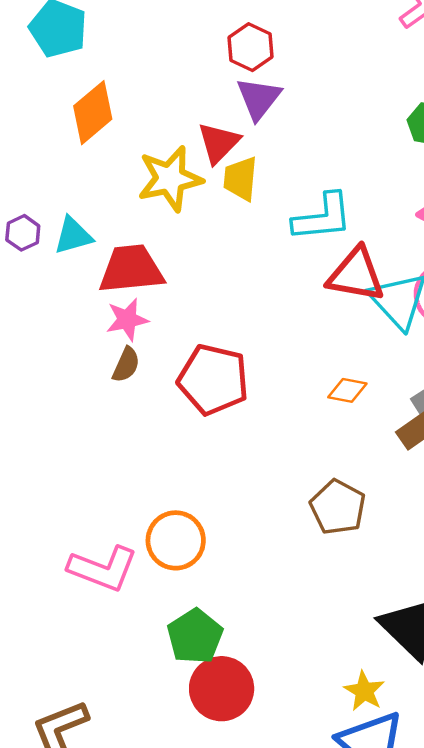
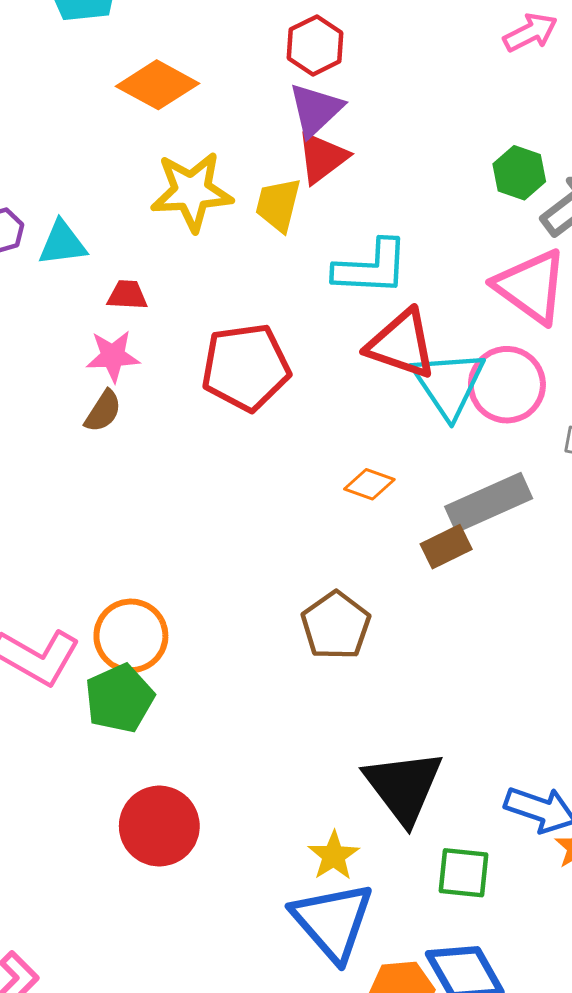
orange diamond: (93, 113) -> (157, 85), moved, turned 60
red triangle: (219, 143) -> (322, 158), moved
red trapezoid: (131, 269) -> (127, 295), size x0.5
red pentagon: (213, 380) -> (246, 367), moved, turned -30
green pentagon: (195, 636) -> (119, 698), moved

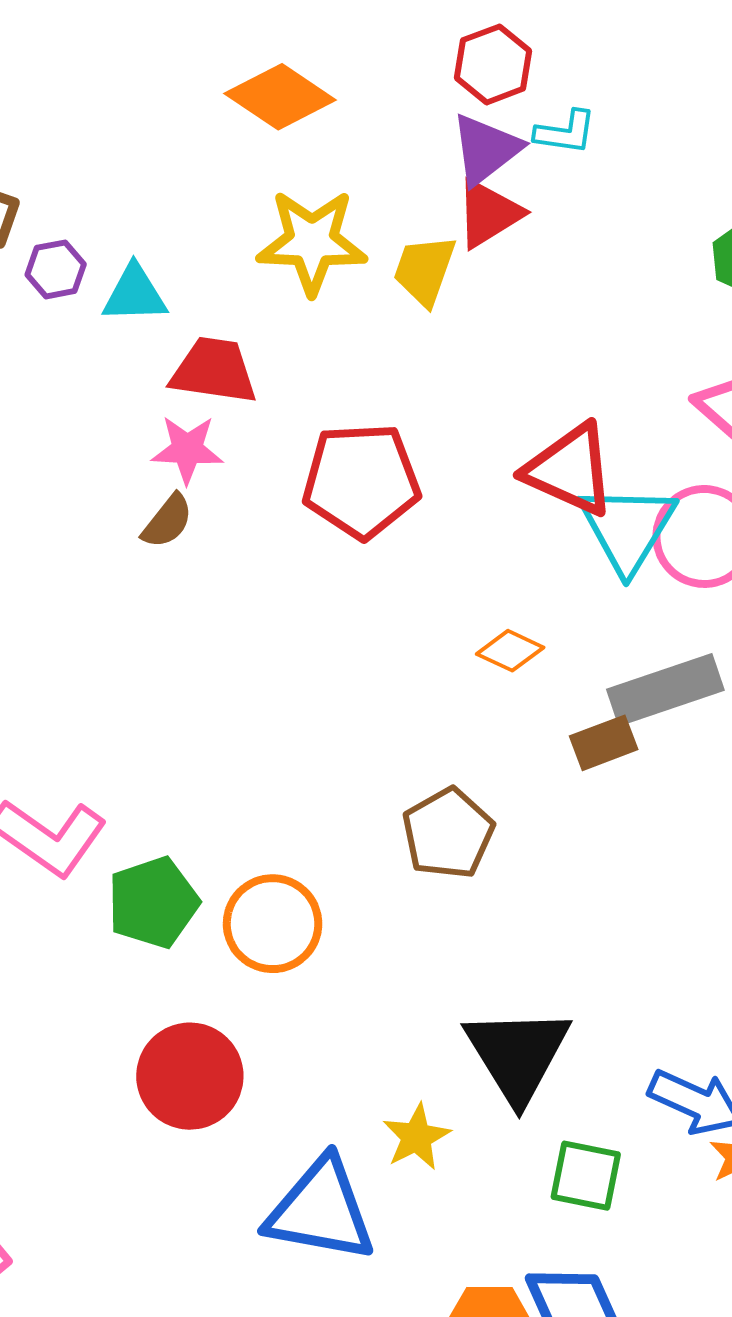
cyan L-shape: (371, 268) -> (565, 132), moved, size x0.6
red trapezoid: (127, 295) -> (214, 371), size x1.6
orange circle: (131, 636) -> (273, 924), moved
blue triangle: (333, 921) -> (321, 1210), moved, turned -44

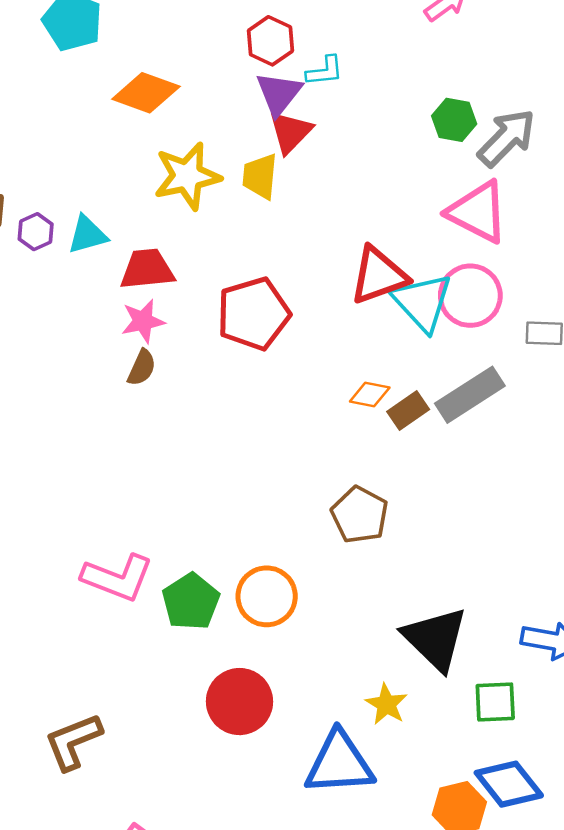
red triangle: (570, 470) -> (379, 275), turned -30
brown rectangle: (604, 743) -> (408, 411), moved

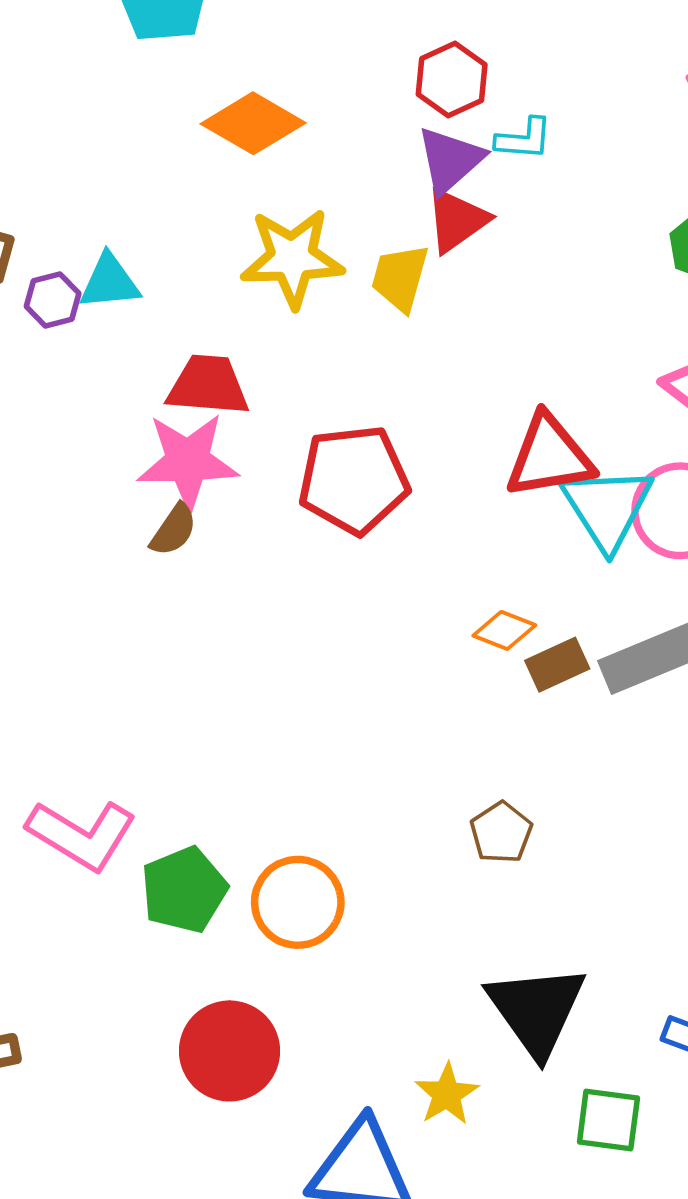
cyan triangle: (87, 235) -> (110, 282), moved
pink star: (143, 321) -> (188, 461), size x1.5
brown pentagon: (360, 515) -> (501, 833), moved, size x0.7

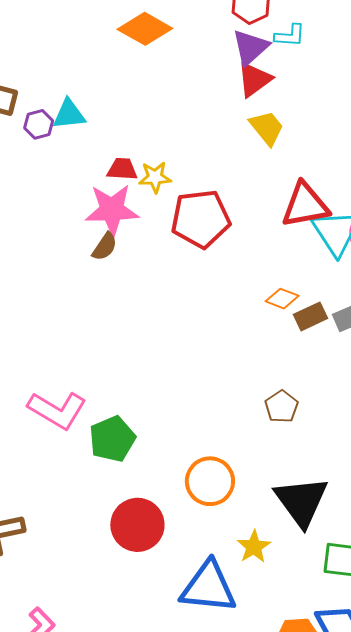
yellow star: (292, 258) -> (155, 177), moved, size x0.6
yellow trapezoid: (400, 278) -> (267, 128), moved, turned 126
red trapezoid: (208, 385) -> (122, 169), size x0.7
orange circle: (298, 902) -> (210, 481), moved

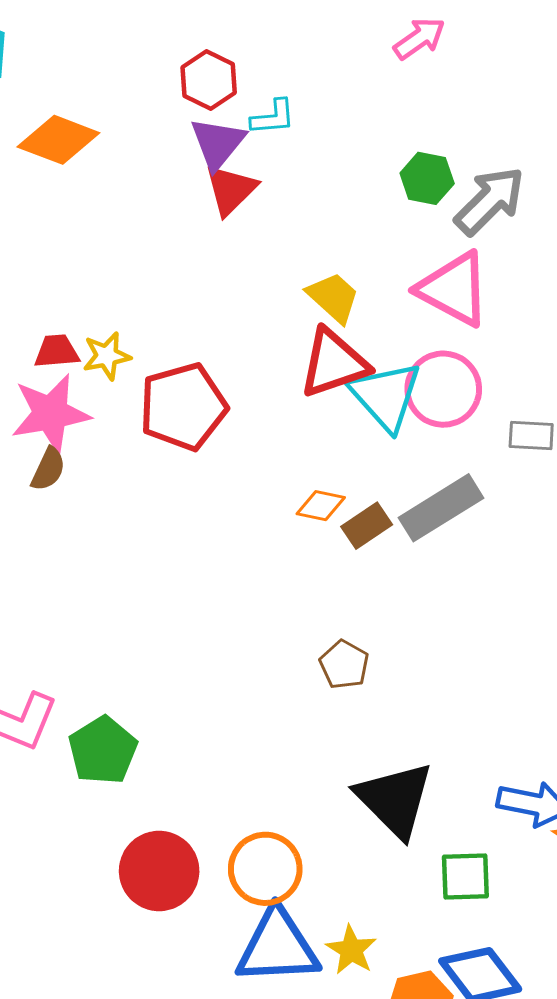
yellow trapezoid: (267, 128) -> (333, 297), moved
orange circle: (210, 481) -> (265, 869), moved
yellow star: (254, 547) -> (351, 950), moved

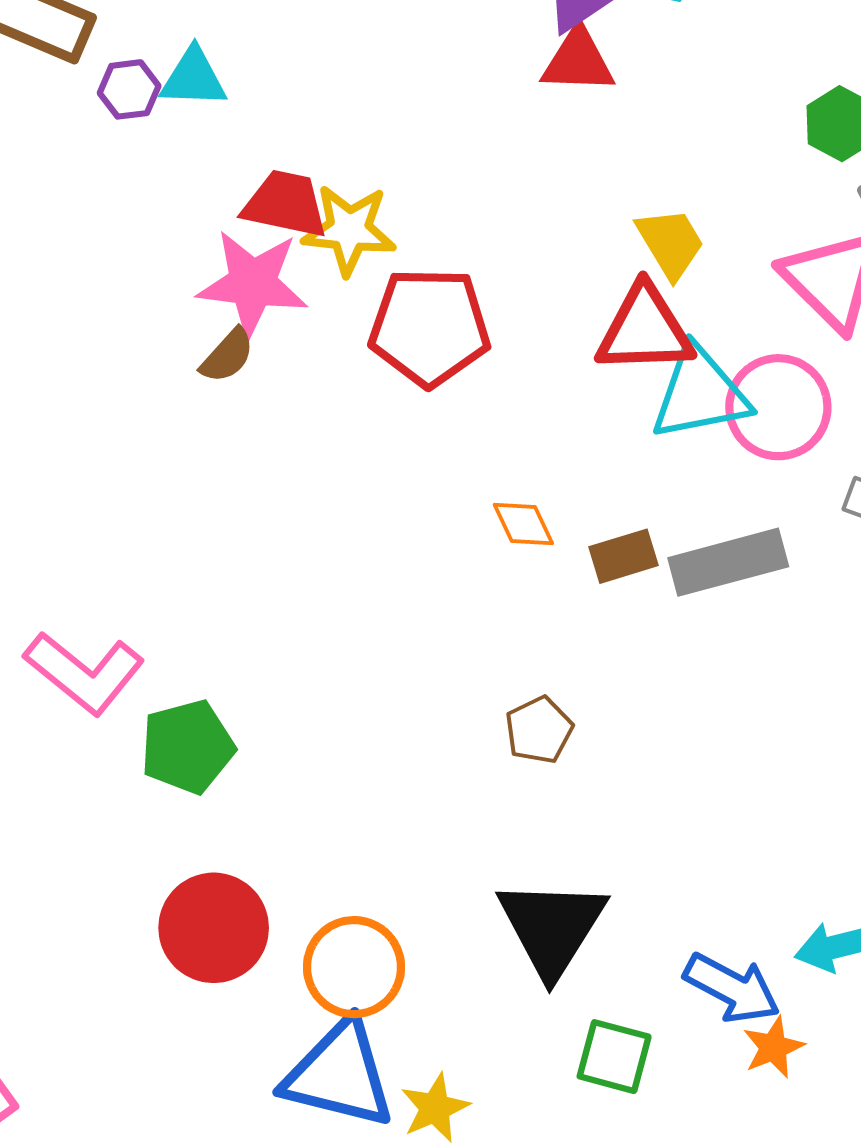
red triangle: (231, 190) -> (578, 61), turned 30
red trapezoid: (57, 351) -> (285, 204), size x1.4
yellow star: (107, 356) -> (349, 230), size x1.4
cyan triangle: (386, 396) -> (700, 393), turned 44
orange diamond: (321, 506) -> (523, 524), moved, turned 36

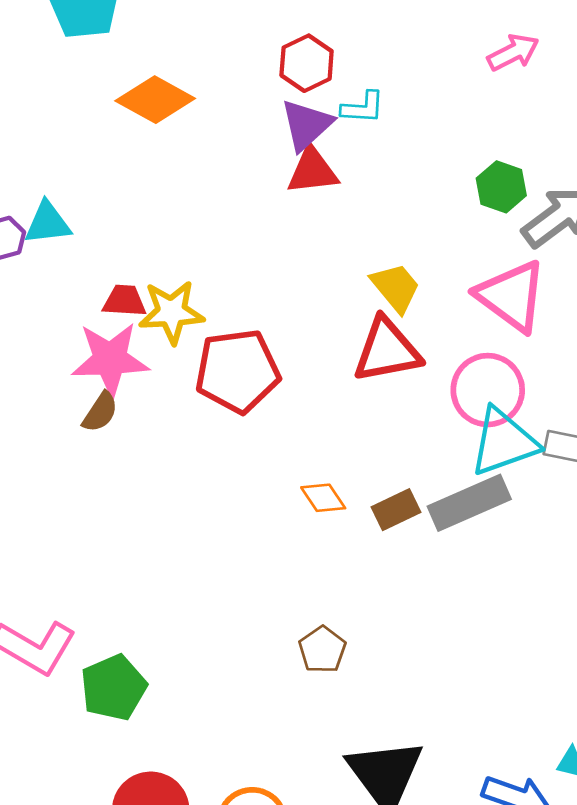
red trapezoid: (285, 204) -> (124, 301), size x0.7
cyan triangle: (700, 393) -> (504, 442), moved
brown pentagon: (539, 730) -> (322, 650), moved

